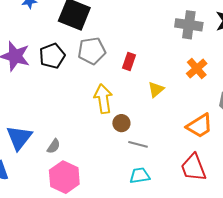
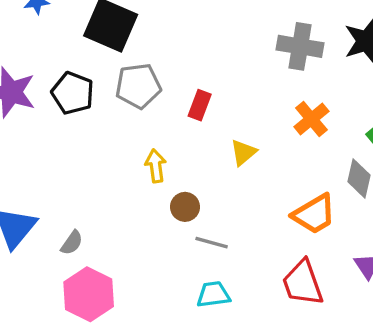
black pentagon: (52, 56) -> (73, 93), turned -30
yellow arrow: (103, 99) -> (156, 166), size x0.7

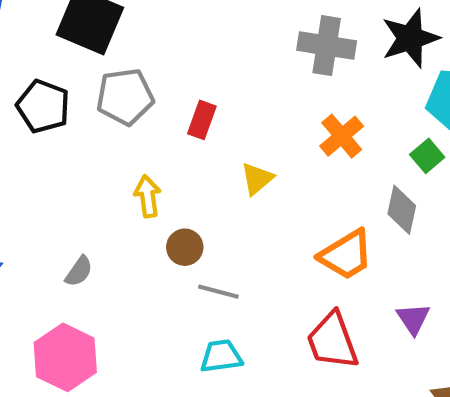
gray semicircle: (72, 243) -> (79, 271), moved

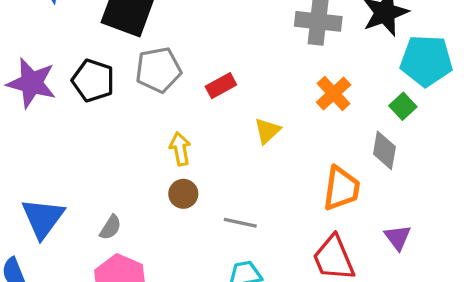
red rectangle: (202, 120) -> (221, 86), turned 44
brown circle: (185, 247) -> (183, 194), moved
orange trapezoid: (346, 255) -> (341, 189), turned -48
gray semicircle: (79, 271) -> (111, 227), moved

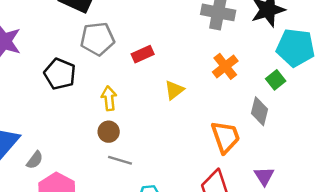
black pentagon: (93, 81) -> (60, 74), moved
orange trapezoid: (341, 189) -> (225, 137), turned -32
gray line: (240, 223) -> (120, 160), moved
gray semicircle: (111, 227) -> (35, 160), moved

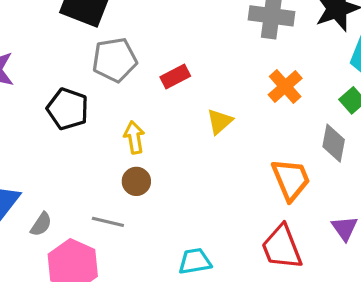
gray line: (120, 160) -> (108, 222), moved

